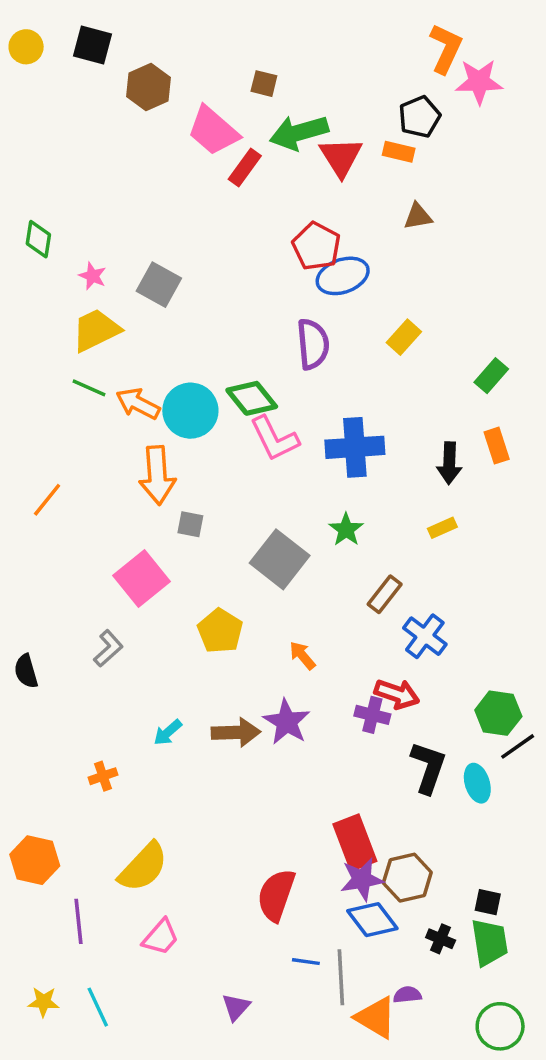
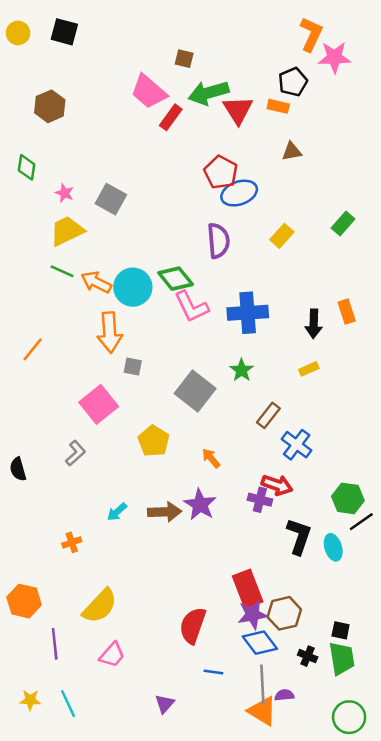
brown hexagon: (148, 87) -> (50, 106), moved
green rectangle: (491, 376) -> (343, 224), moved
gray line: (341, 977) -> (262, 684), moved

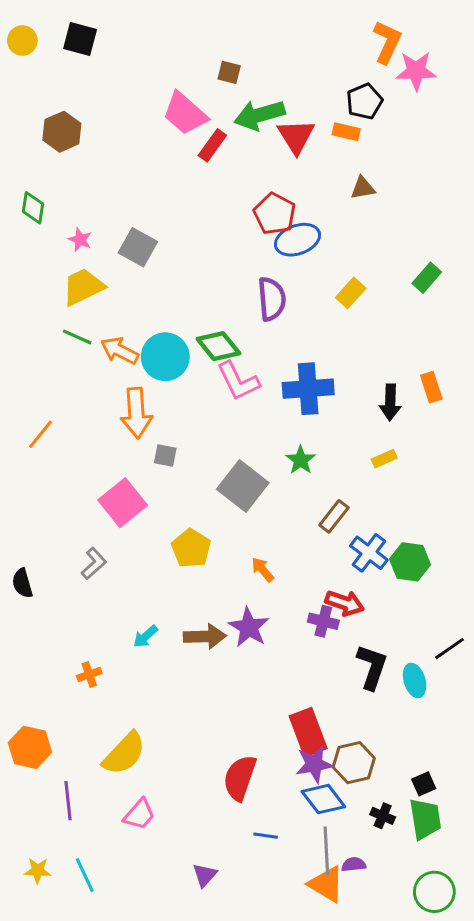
green hexagon: (348, 498) -> (410, 562), moved
black square: (341, 630) -> (424, 784), turned -36

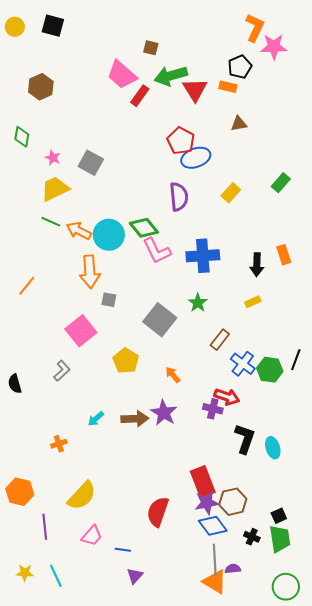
black line: (450, 649) -> (296, 360), moved, turned -35
blue line: (266, 836) -> (123, 550), moved

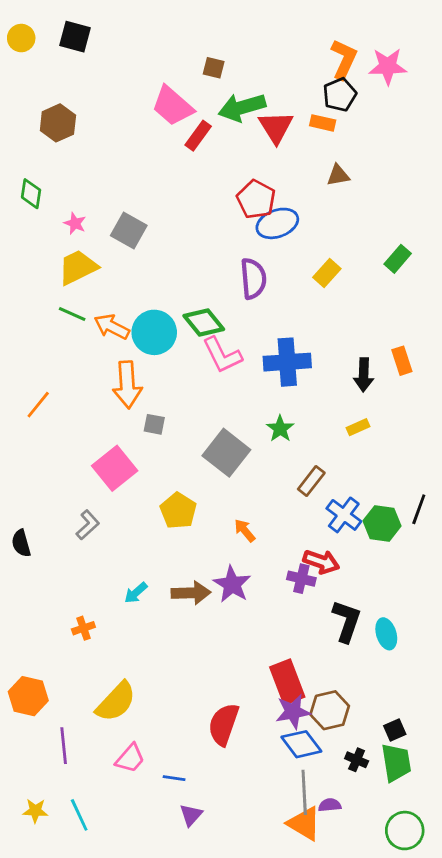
orange L-shape: (255, 28) -> (344, 59), moved

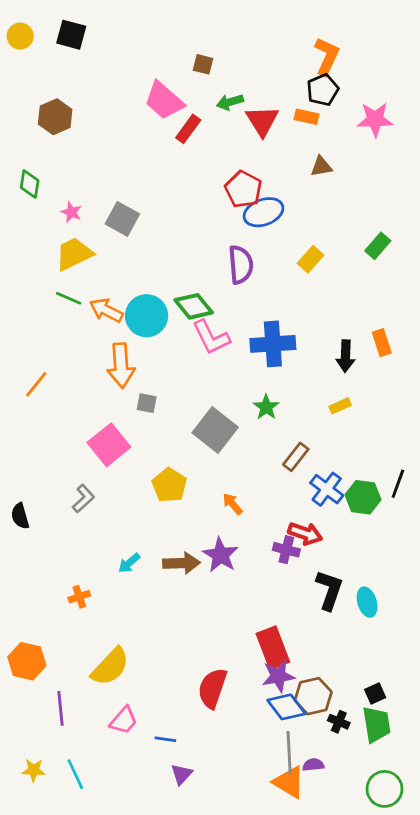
pink star: (388, 66) -> (375, 119), moved
green arrow: (242, 107) -> (230, 102), size x0.6
brown hexagon: (330, 710) -> (313, 696), moved

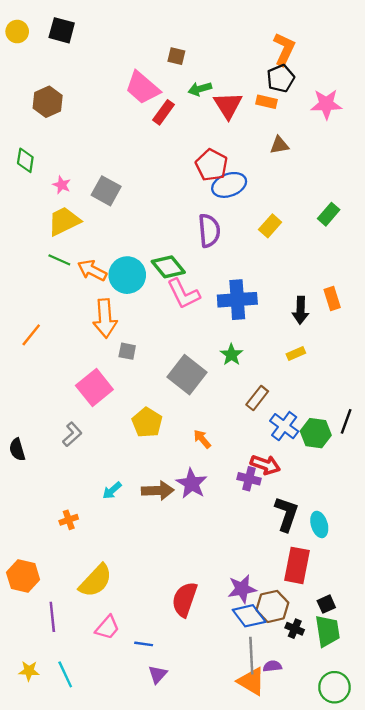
red rectangle: (273, 648) -> (297, 565), moved, turned 32

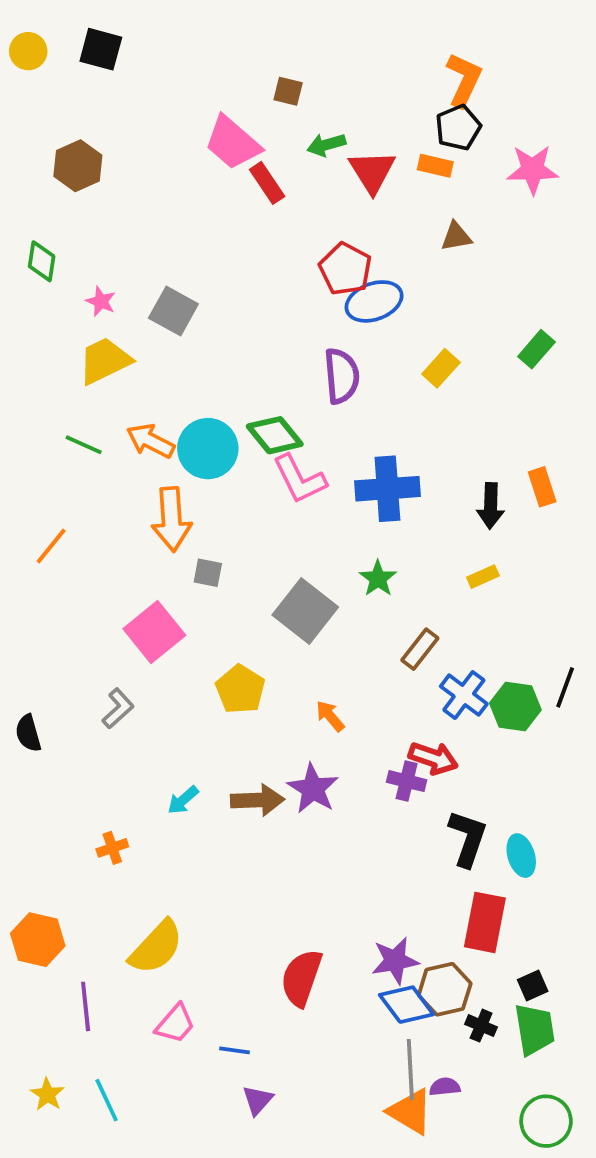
red rectangle: (164, 112) -> (267, 183), turned -70
green line: (59, 260) -> (84, 445), moved
yellow star: (29, 671) -> (47, 1094), turned 30

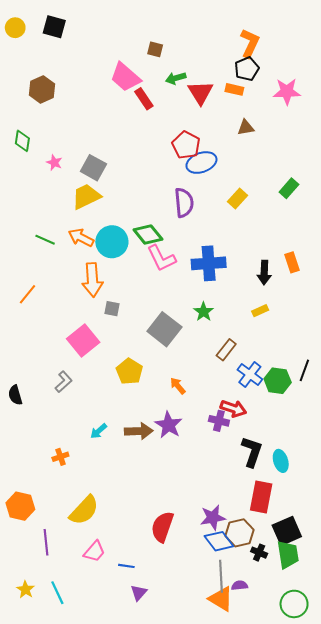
yellow trapezoid: (105, 361) -> (86, 196), moved
black square: (533, 985) -> (287, 531), size x1.8

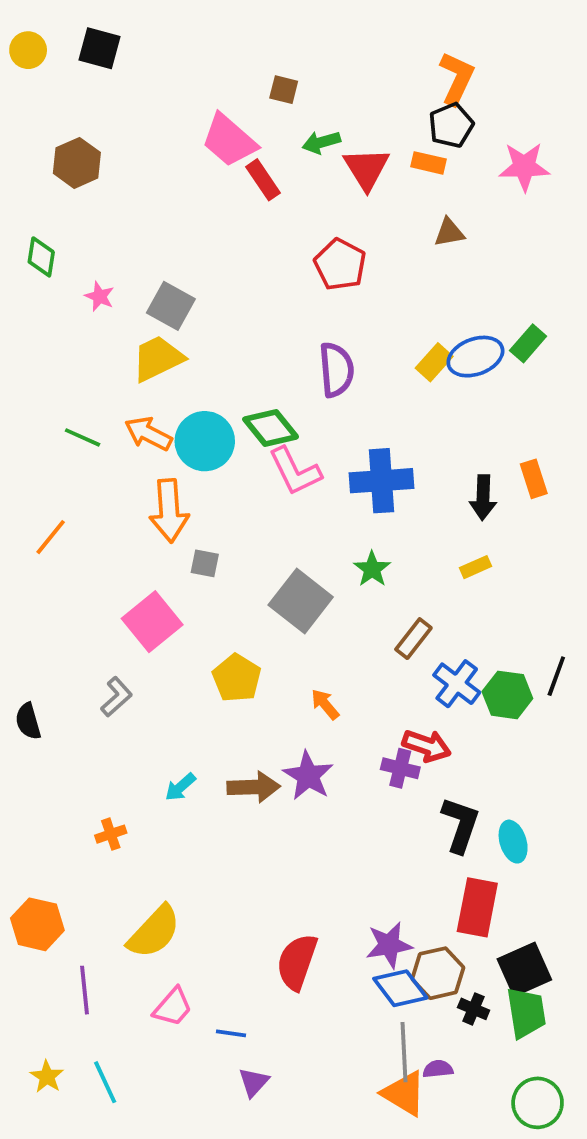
blue ellipse: (201, 163) -> (475, 357), moved

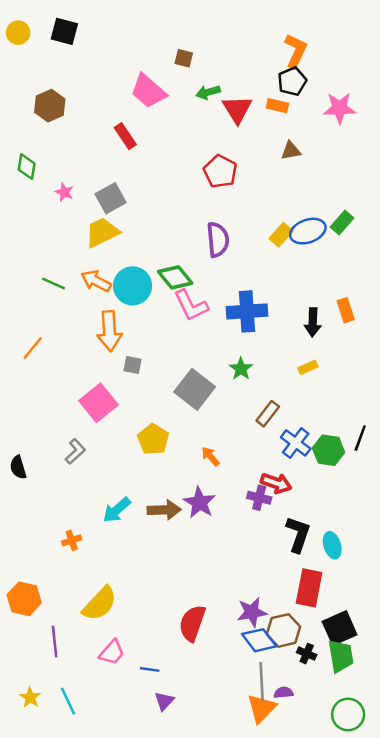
red rectangle: (263, 180) -> (125, 136), moved
gray square: (171, 306) -> (111, 198), turned 32
cyan arrow: (180, 787) -> (117, 510), size x1.4
orange triangle: (404, 1093) -> (262, 708), turned 44

